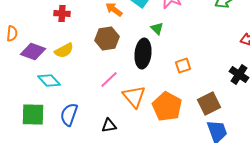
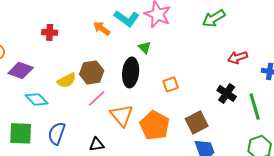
brown hexagon: (107, 39) -> (92, 72), moved
yellow semicircle: (64, 51) -> (67, 80), moved

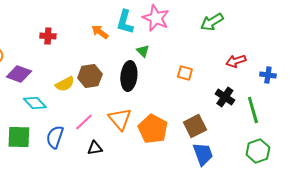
cyan L-shape: (127, 18) -> (125, 22), turned 70
orange square: (171, 84) -> (185, 73), moved, turned 35
pink line: (97, 98) -> (84, 122), moved

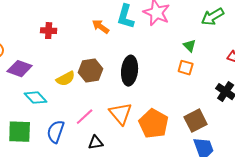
green triangle: (143, 51) -> (190, 46), moved

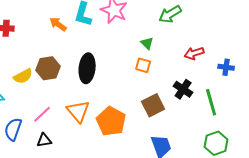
brown square: (196, 121) -> (153, 105), moved
black triangle: (96, 143) -> (44, 140), moved

